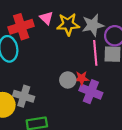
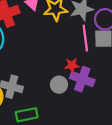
gray circle: (68, 80) -> (59, 85), moved

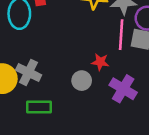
purple cross: (82, 79) -> (123, 89), moved

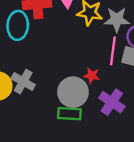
gray circle: (82, 81) -> (73, 92), size x1.6
green rectangle: (39, 107) -> (69, 114), moved

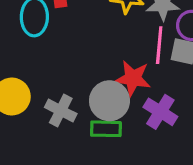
red star: (92, 76) -> (133, 78), size x1.6
gray cross: (23, 82) -> (61, 111), moved

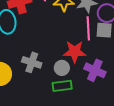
gray circle: (109, 101) -> (62, 68), size x0.6
gray cross: (61, 111) -> (32, 62), moved

